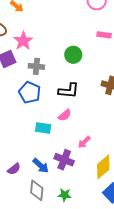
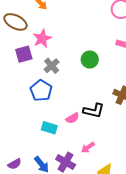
gray cross: (36, 66) -> (52, 66), turned 35
black L-shape: (69, 91) -> (94, 111), moved

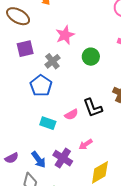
pink star: (42, 39) -> (65, 35), moved
black L-shape: (94, 111) -> (93, 108), turned 55

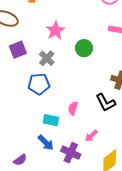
blue pentagon: (41, 86) -> (39, 84), turned -30
black L-shape: (93, 108) -> (106, 102), moved
pink semicircle: (71, 115) -> (73, 108), turned 144
blue arrow: (39, 160) -> (46, 143), moved

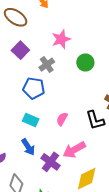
purple square: (18, 50) -> (20, 50), turned -36
cyan rectangle: (51, 120) -> (31, 120), moved
pink arrow: (91, 136) -> (74, 150), size x1.6

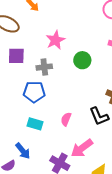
purple square: (20, 50) -> (16, 56), turned -36
gray cross: (47, 65) -> (44, 67), turned 35
blue arrow: (28, 147) -> (23, 151), moved

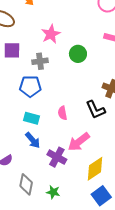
pink semicircle: (66, 119) -> (63, 113), turned -32
blue arrow: (23, 151) -> (33, 140), moved

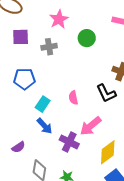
blue pentagon: (30, 86) -> (24, 79), moved
cyan rectangle: (32, 118) -> (43, 104), turned -70

